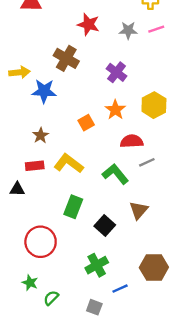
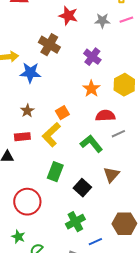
orange square: (86, 123) -> (62, 113), moved
yellow L-shape: (69, 163) -> (51, 135), turned -80

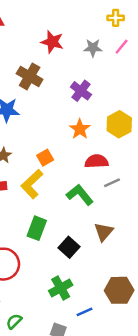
pink line: (126, 20) -> (122, 47), turned -32

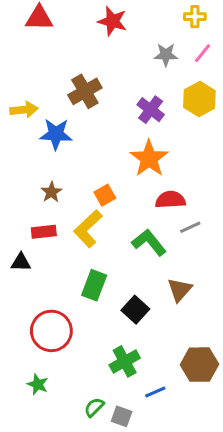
red star: (52, 42) -> (112, 21), moved
brown cross: (30, 76) -> (85, 91), turned 30
yellow hexagon: (119, 124) -> (199, 99), moved
orange star: (80, 129) -> (149, 158), size x1.4
green semicircle: (14, 321) -> (94, 407), moved

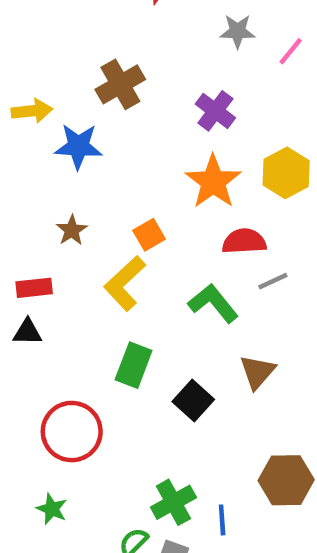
pink line: (202, 53) -> (291, 51), moved
yellow hexagon: (199, 99) -> (286, 173), moved
red rectangle: (44, 232) -> (34, 288), moved
green cross: (125, 361) -> (173, 502), moved
blue line: (155, 392) -> (222, 520), turned -70

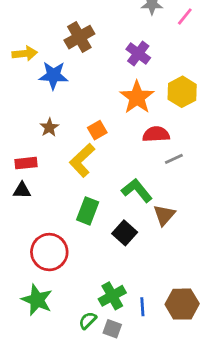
green L-shape: (213, 303) -> (137, 190), moved
brown hexagon: (286, 480) -> (182, 304), moved
green star: (52, 509) -> (37, 300), size x1.6

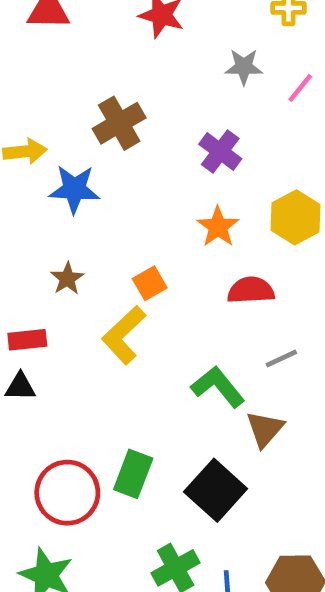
orange star: (137, 97) -> (218, 227), size x0.7
gray line: (174, 159) -> (281, 359), moved
green rectangle: (88, 211) -> (133, 474), moved
black square: (125, 233) -> (216, 490), moved, size x1.4

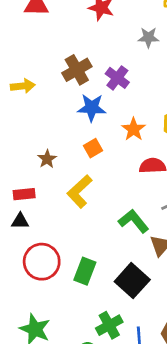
purple cross: (220, 151) -> (117, 78), moved
blue star: (74, 189) -> (92, 108), moved
orange square: (150, 283) -> (93, 148), moved
red circle: (67, 493) -> (42, 262), moved

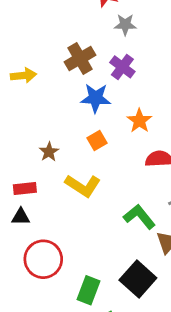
gray star: (148, 37) -> (125, 25), moved
yellow L-shape: (80, 191) -> (83, 186), turned -104
green rectangle: (85, 271) -> (88, 290), moved

